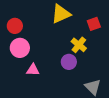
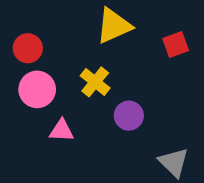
yellow cross: (79, 45) -> (95, 82), moved

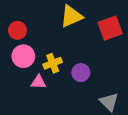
red square: (176, 44) -> (110, 28), size x1.5
yellow cross: (95, 82) -> (53, 63), moved, turned 30

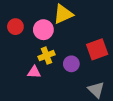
red square: (110, 28) -> (97, 49), moved
pink circle: (23, 56) -> (43, 30), moved

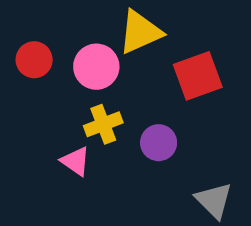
red square: (97, 49) -> (198, 76), moved
pink triangle: (34, 72) -> (76, 161), turned 32

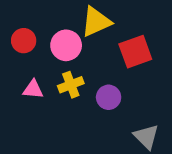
pink triangle: (76, 161) -> (33, 89), moved, turned -30

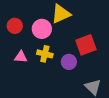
red square: (135, 52) -> (86, 45), moved
yellow cross: (71, 85) -> (45, 54), turned 35

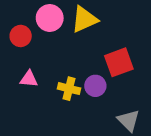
pink circle: (42, 29) -> (50, 18), moved
yellow cross: (45, 54) -> (69, 89), moved

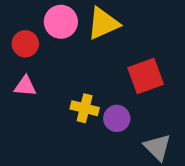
pink triangle: (29, 79) -> (25, 86), moved
purple circle: (95, 86) -> (117, 118), moved

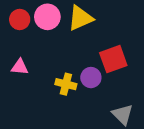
red circle: (25, 44) -> (20, 19), moved
purple circle: (117, 118) -> (91, 78), moved

